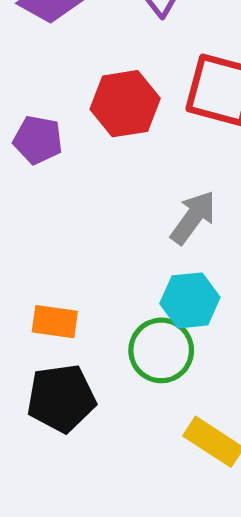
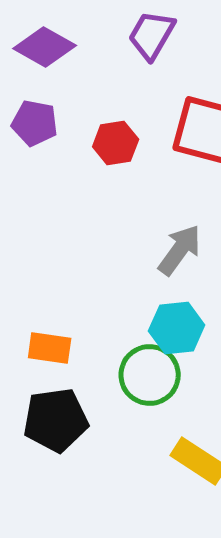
red hexagon: (125, 104) -> (116, 143), size x0.7
purple pentagon: (38, 140) -> (35, 123), moved

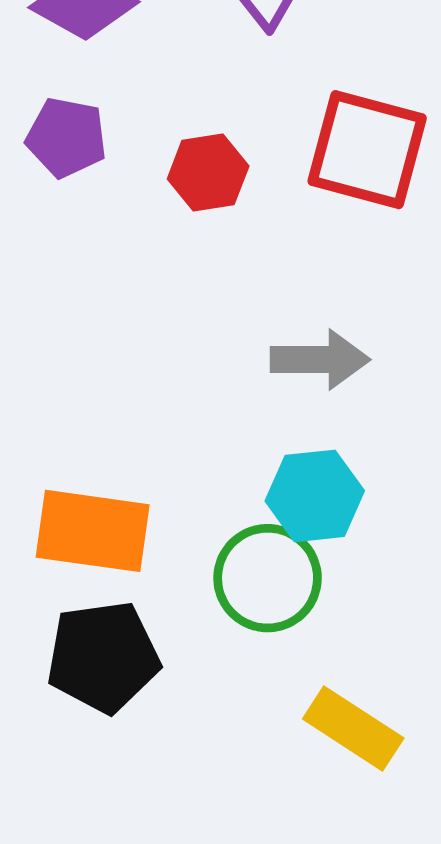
gray arrow: (180, 250) -> (320, 360), turned 54
orange rectangle: (50, 348) -> (93, 531), size x1.5

